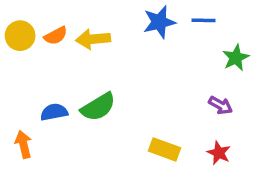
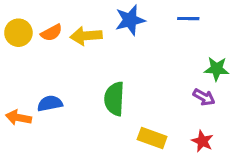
blue star: (159, 22) -> (130, 20), moved
green star: (236, 58) -> (217, 69), moved, turned 30
green semicircle: (98, 107) -> (114, 99), moved, turned 124
orange arrow: (23, 144) -> (18, 118), moved, turned -65

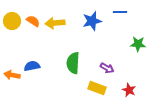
blue star: (130, 20) -> (92, 21), moved
orange semicircle: (51, 33) -> (33, 21), turned -120
purple arrow: (204, 97) -> (107, 68), moved

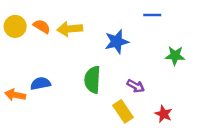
blue star: (92, 21) -> (117, 42), moved
yellow rectangle: (97, 88) -> (123, 111), turned 36

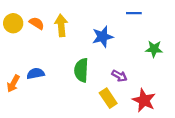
yellow arrow: (70, 29) -> (61, 25), turned 90
orange arrow: (15, 95) -> (13, 84), turned -72
red star: (164, 114) -> (144, 100), size x1.5

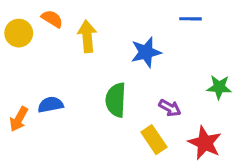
orange semicircle: (37, 23) -> (52, 19), moved
green star: (154, 49) -> (219, 87), moved

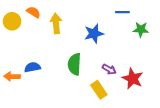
green star: (219, 87) -> (141, 29), moved
orange arrow: (19, 119) -> (12, 76), turned 63
red star: (205, 143) -> (133, 79), moved

